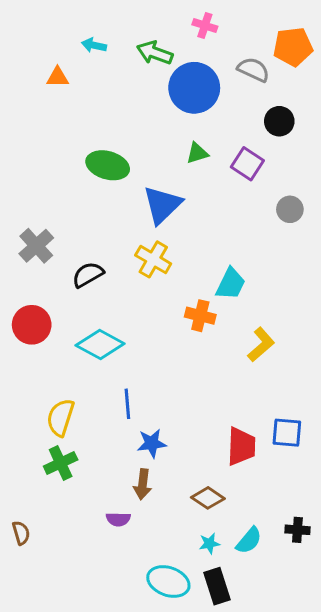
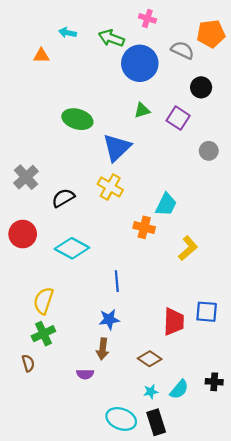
blue line: (127, 404) -> (117, 281), moved
brown semicircle: (21, 533) -> (28, 363), moved

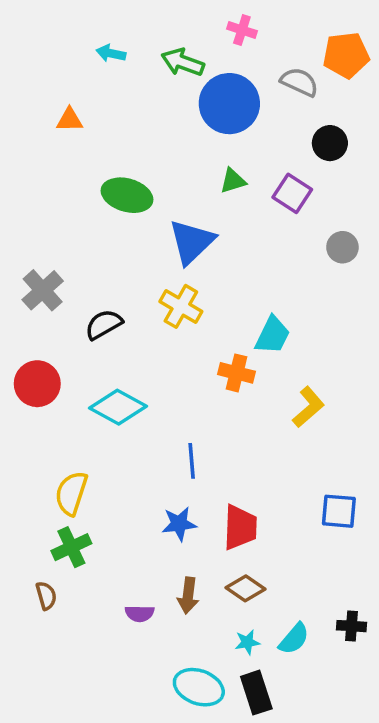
orange triangle: (41, 56) -> (70, 120), moved
red trapezoid: (174, 322) -> (240, 527), moved
brown arrow: (103, 349) -> (188, 596), moved

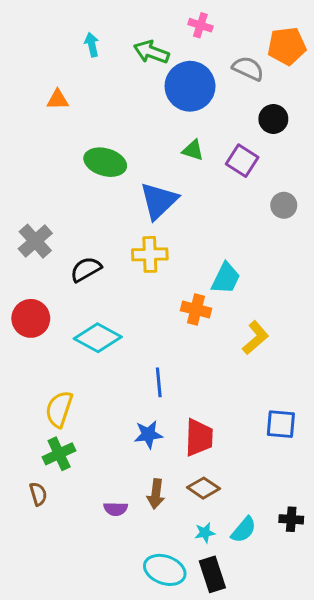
cyan arrow: (111, 53) -> (92, 45), turned 65
green triangle: (233, 181) -> (193, 150), turned 35
yellow cross: (181, 306) -> (150, 254), turned -32

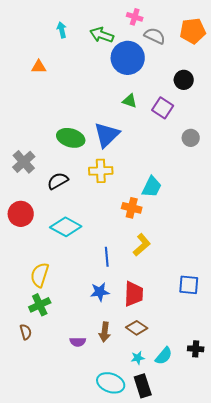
gray semicircle: (248, 68) -> (155, 36), moved
green ellipse: (105, 162) -> (71, 138), moved
yellow L-shape: (256, 338) -> (142, 245), moved

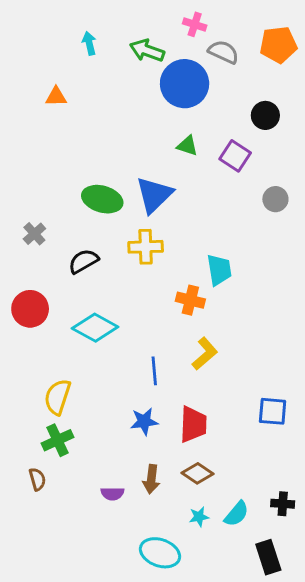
gray cross: (24, 162) -> (34, 234), size x0.7
cyan trapezoid: (152, 187) -> (219, 270), turned -35
black rectangle: (143, 386) -> (268, 557), moved

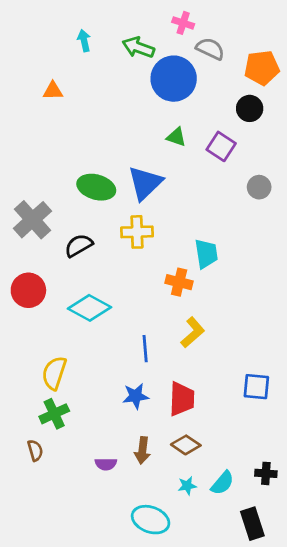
orange pentagon: (278, 45) -> (262, 68), moved
gray cross: (34, 234) -> (32, 220), size x1.8

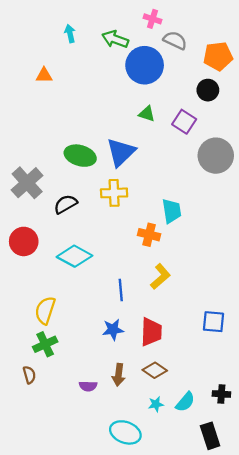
gray circle: (259, 187) -> (216, 156), size x1.8

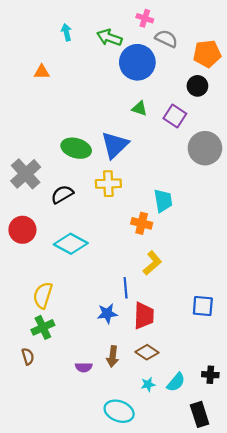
blue line: (121, 290) -> (126, 288), moved

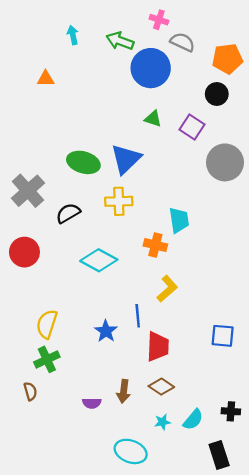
cyan diamond: (71, 244) -> (99, 260), moved
blue star: (107, 314) -> (106, 331), moved, turned -30

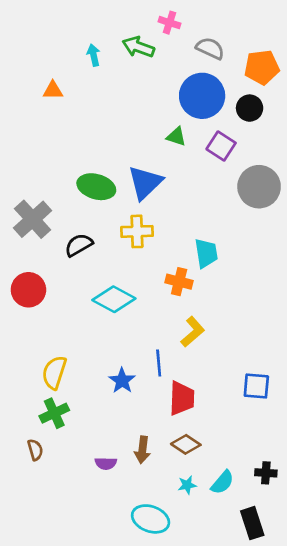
pink cross: (159, 20) -> (170, 23), moved
cyan arrow: (73, 35) -> (94, 55), moved
blue circle: (151, 68) -> (202, 96), moved

